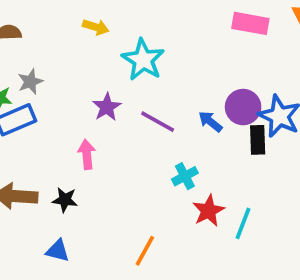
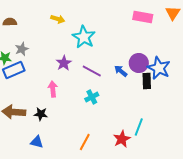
cyan cross: (185, 176) -> (92, 97), moved
red star: (209, 211) -> (122, 139), moved

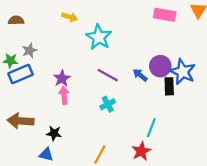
purple star: (64, 63) -> (62, 78), moved
black star: (41, 114) -> (54, 133), moved
cyan line: (139, 127) -> (151, 128), moved

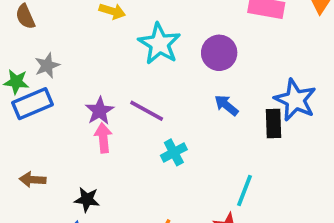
brown semicircle: (16, 20) -> (25, 17), turned -112
purple circle: (160, 66) -> (219, 53), moved
purple line: (108, 75) -> (147, 111), moved
brown arrow: (20, 121) -> (33, 180), size x0.6

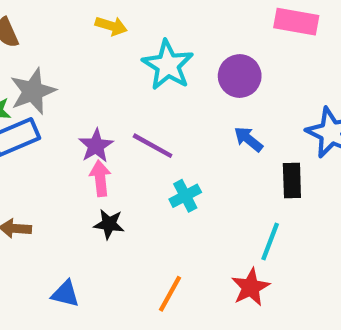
gray star: (47, 65) -> (33, 91), size x1.5
black rectangle: (273, 123) -> (292, 181), moved
black star: (87, 200) -> (109, 224), moved

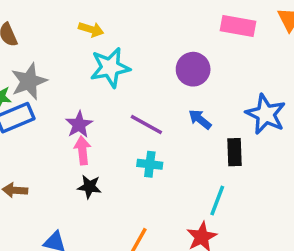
cyan star: (168, 65) -> (110, 67), moved, turned 30
purple line: (153, 146) -> (146, 125), moved
cyan cross: (185, 196) -> (150, 164), turned 35

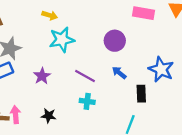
pink arrow: (82, 150) -> (15, 115), moved

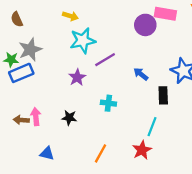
purple circle: (115, 41) -> (145, 25), moved
purple star: (42, 76) -> (77, 77), moved
purple line: (85, 76) -> (105, 60), moved, turned -60

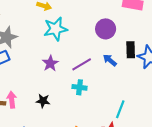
purple circle: (145, 25) -> (106, 29), moved
purple line: (105, 60) -> (82, 64), moved
black rectangle: (163, 95) -> (131, 50), moved

